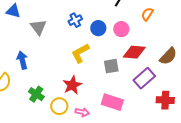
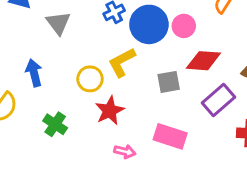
blue circle: (98, 28) -> (149, 24), size x1.6
yellow circle: (59, 106) -> (90, 79), moved

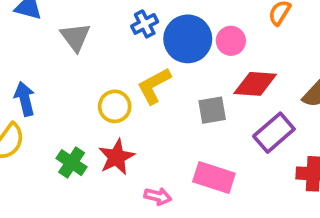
blue arrow: (34, 73) -> (25, 99), moved
red star: (110, 111) -> (117, 157), moved

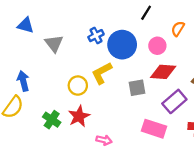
pink circle: (231, 41) -> (157, 46), moved
pink rectangle: (214, 178) -> (154, 129), moved

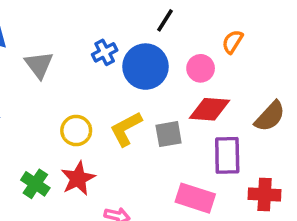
black line: (146, 13) -> (165, 20), moved
yellow L-shape: (102, 73) -> (126, 129), moved
purple rectangle: (174, 101) -> (227, 155), turned -50

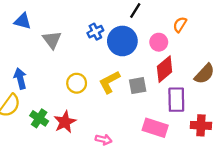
red diamond: (209, 109) -> (165, 69), turned -44
red star: (78, 178) -> (65, 122), moved
green cross: (35, 184) -> (39, 118), moved

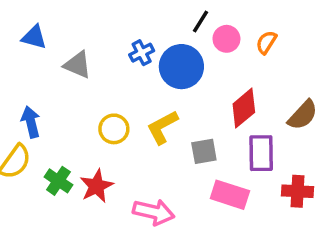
gray triangle: (52, 40) -> (78, 65), turned -30
pink circle: (159, 42) -> (226, 39), moved
gray square: (138, 86) -> (204, 151), moved
pink arrow: (104, 140) -> (154, 212), size x1.6

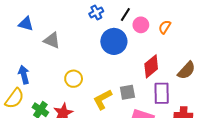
blue cross: (142, 53) -> (96, 12), moved
yellow L-shape: (162, 127) -> (103, 99), moved

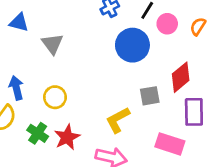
gray triangle: (52, 40) -> (52, 44), turned 30
yellow circle: (74, 79) -> (55, 97), moved
gray square: (127, 92) -> (150, 96), moved

